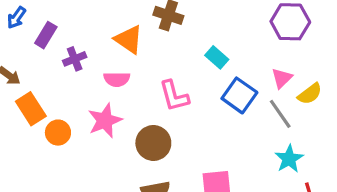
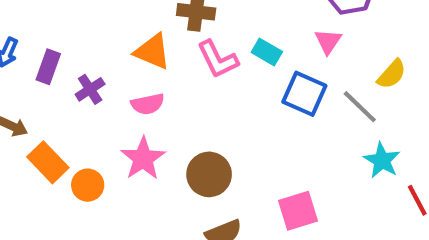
pink triangle: (282, 78) -> (328, 41), moved
pink L-shape: (174, 96) -> (218, 59), moved

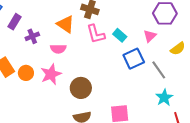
yellow semicircle: (392, 74) -> (178, 49), moved
blue square: (304, 94) -> (134, 59), turned 30
orange circle: (88, 185) -> (26, 73), moved

